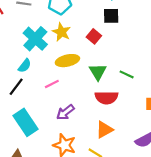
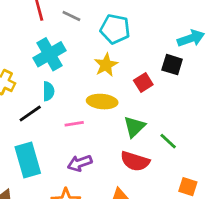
cyan cross: (35, 39) -> (50, 54), moved
cyan semicircle: (25, 66) -> (48, 91), turned -56

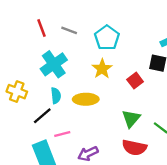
cyan pentagon: (115, 29) -> (107, 38), turned 30
yellow ellipse: (102, 102) -> (86, 99), moved
pink line: (74, 124) -> (62, 134), moved

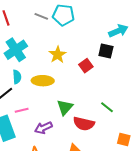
gray line: (69, 30) -> (41, 16), moved
cyan pentagon: (107, 38) -> (63, 15), moved, turned -30
green triangle: (131, 119) -> (65, 107), moved

